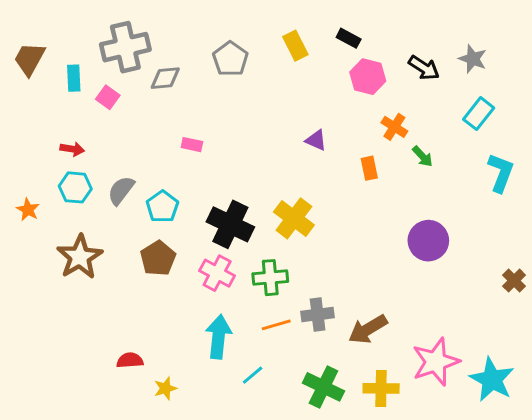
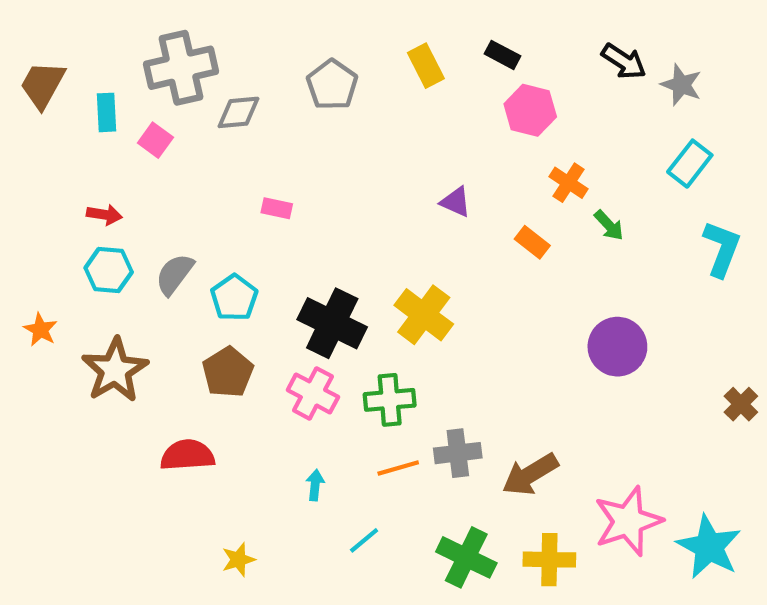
black arrow: (424, 68) -> (624, 61), moved
orange rectangle: (369, 168) -> (532, 242), turned -40
orange star: (28, 210) -> (40, 330), moved
cyan arrow: (219, 337) -> (315, 485), size x0.5
red semicircle: (130, 360) -> (187, 455), moved, size x1.4

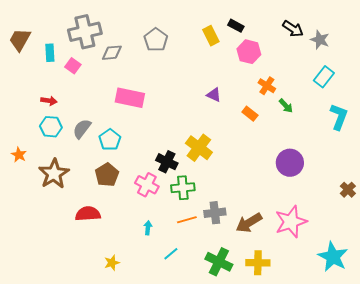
yellow rectangle: (426, 66) -> (211, 36), moved
pink rectangle: (277, 208) -> (130, 98), size x2.0
black cross: (332, 323) -> (167, 162), moved, size x0.7
pink star: (628, 521) -> (291, 222), moved

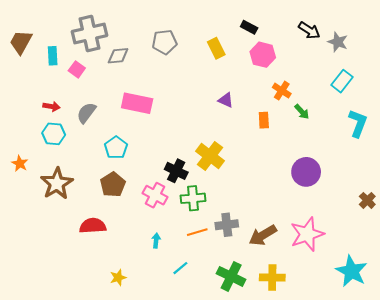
yellow rectangle: (211, 36) -> (216, 48), moved
gray pentagon: (156, 40) -> (165, 42), turned 30
orange rectangle: (250, 114) -> (264, 120), turned 49
gray semicircle: (82, 129) -> (86, 113), moved

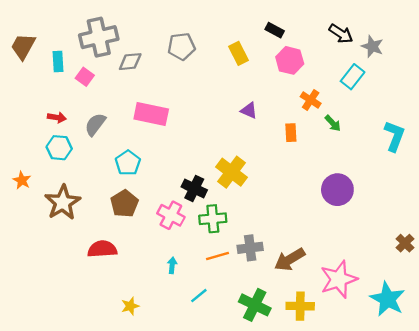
cyan rectangle: (342, 81) -> (353, 77), moved
brown cross: (367, 200) -> (405, 243), moved
pink star: (307, 234) -> (339, 279), moved

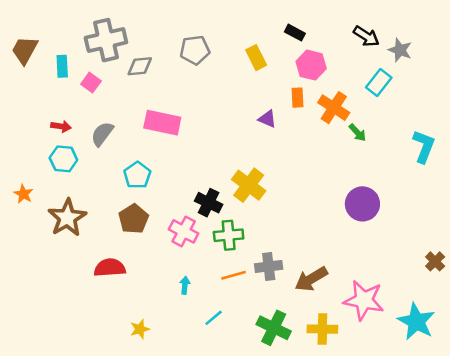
orange cross: (311, 100) -> (334, 108), size x1.4
orange rectangle: (291, 133) -> (297, 98), moved
pink star: (339, 279) -> (364, 300), turned 30

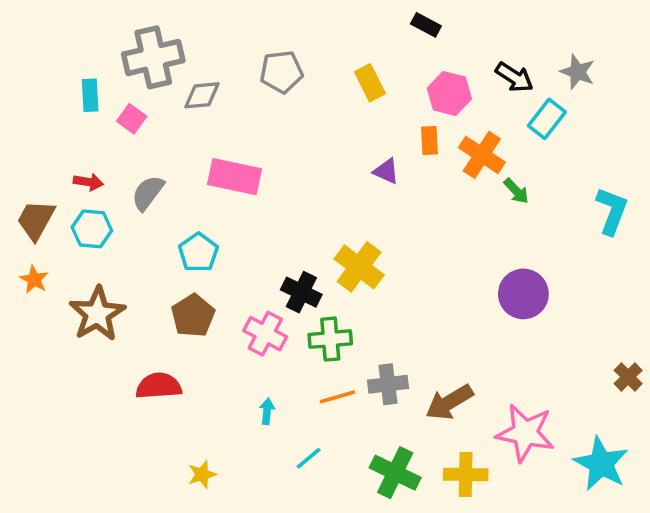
black rectangle: (295, 33) -> (426, 25), moved
black arrow: (366, 36) -> (514, 77), moved
brown trapezoid: (25, 50) -> (36, 220), moved

